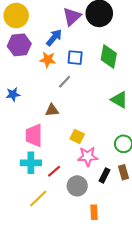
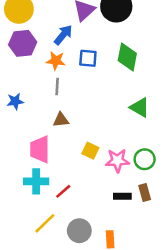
gray line: (65, 82) -> (57, 87), moved, turned -40
pink star: (88, 156) -> (117, 160), moved
black rectangle: (105, 175) -> (122, 196), turned 64
gray circle: (77, 186) -> (79, 231), moved

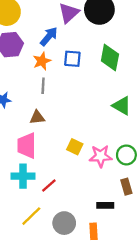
orange star: (56, 61) -> (42, 61), turned -30
brown triangle: (61, 120) -> (37, 117), moved
black rectangle: (122, 196) -> (105, 205), moved

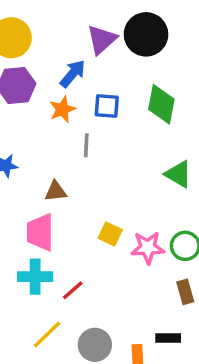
gray line: (43, 86) -> (86, 145), moved
black rectangle: (105, 205) -> (168, 338), moved

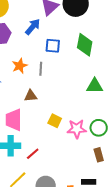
orange star: (62, 109) -> (20, 66), moved
green triangle: (178, 174) -> (95, 86), turned -30
brown triangle: (56, 191) -> (31, 96), moved

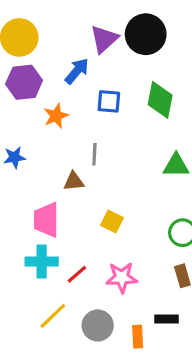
orange star: (20, 66) -> (56, 116), moved
gray line: (41, 69) -> (94, 154), moved
pink star: (77, 129) -> (122, 277), moved

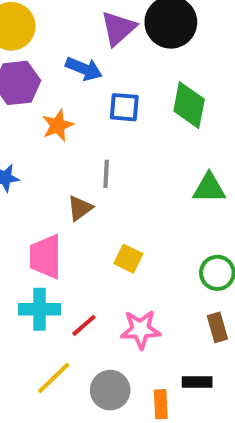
blue arrow: (77, 71) -> (84, 69), turned 72
brown triangle: (74, 181) -> (80, 208), turned -30

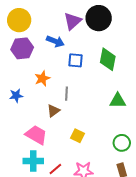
orange star: (58, 125) -> (42, 78), moved
pink trapezoid: (46, 257) -> (36, 135), turned 120

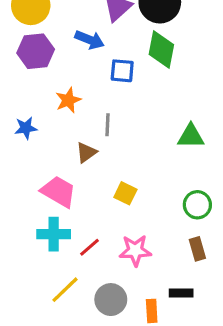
green diamond: (108, 59) -> (161, 50), moved

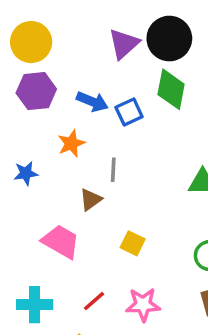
blue arrow: (90, 40) -> (92, 102), moved
blue square: (122, 71) -> (129, 112), turned -30
cyan cross: (54, 234) -> (35, 305), moved

